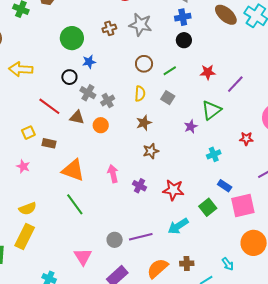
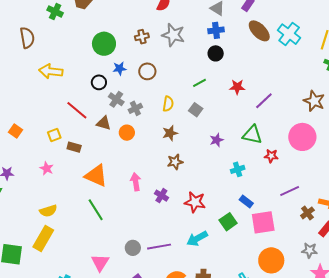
brown circle: (144, 64) -> (147, 71), moved
green triangle: (211, 110) -> (252, 135), moved, turned 45

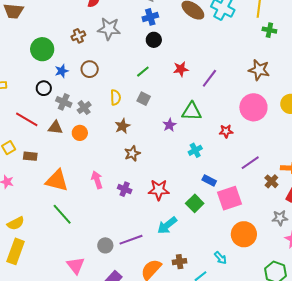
green triangle: (252, 135) -> (192, 111), moved

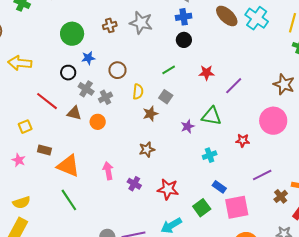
brown circle: (90, 69) -> (117, 70), moved
brown star: (122, 126) -> (150, 114), moved
brown rectangle: (30, 156) -> (44, 150), moved

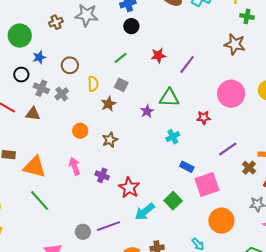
brown star: (284, 84) -> (235, 44), moved
orange circle: (98, 122) -> (80, 131), moved
red star: (168, 189) -> (129, 188), moved, turned 30
green square: (202, 208) -> (173, 201), moved

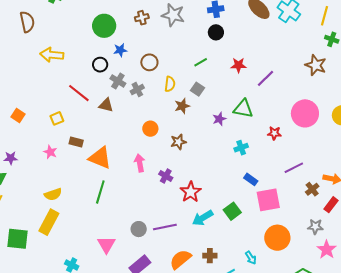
green line: (40, 201) -> (100, 192), turned 50

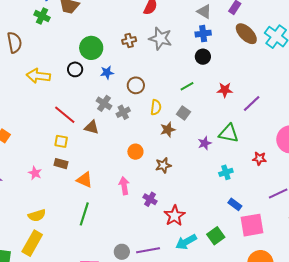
black circle: (100, 65) -> (75, 69), moved
yellow square: (57, 118) -> (61, 141), moved, turned 32
orange triangle: (100, 158) -> (85, 180), size x0.7

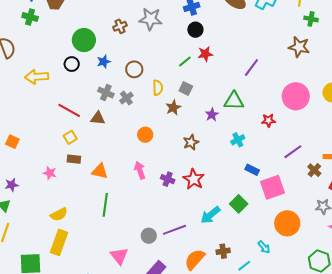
red star: (225, 90) -> (205, 54), moved
yellow square: (61, 141) -> (70, 137), turned -32
brown star: (163, 165) -> (191, 142), moved
red star: (175, 216) -> (194, 179), moved

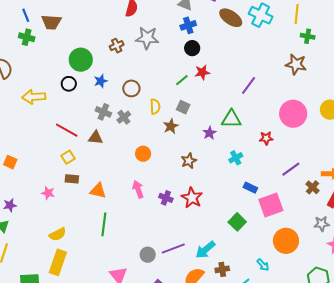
cyan arrow: (210, 215) -> (205, 250), moved

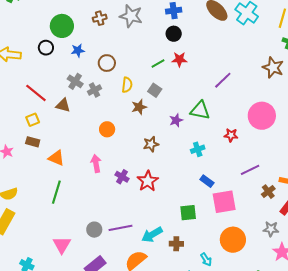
green square: (237, 222) -> (188, 213), turned 30
brown cross: (222, 269) -> (176, 244), moved

